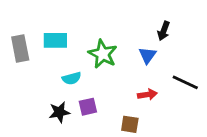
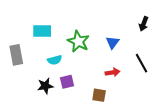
black arrow: (164, 31) -> (144, 24), moved
gray rectangle: (20, 49) -> (16, 55), moved
black line: (185, 82) -> (142, 63), turned 36

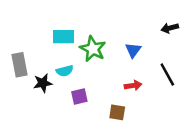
black arrow: (144, 24) -> (170, 28), turned 56
cyan rectangle: (42, 31) -> (63, 37), moved
black star: (45, 86) -> (43, 83), moved

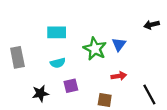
green star: (93, 49) -> (95, 49), moved
black line: (167, 74) -> (149, 95), moved
black star: (43, 83) -> (40, 93), moved

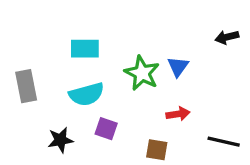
cyan semicircle: (58, 63) -> (87, 94), size x1.5
purple square: (71, 86) -> (106, 129), turned 32
black line: (149, 95) -> (224, 142), turned -48

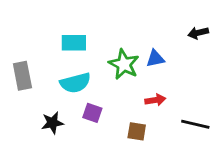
blue triangle: (178, 67) -> (155, 59), turned 42

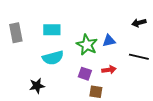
gray rectangle: (22, 76) -> (16, 33), moved
purple square: (92, 113) -> (85, 74), moved
black line: (195, 124) -> (139, 57), moved

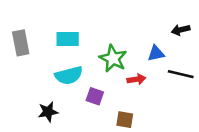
blue triangle: (109, 41) -> (156, 53), moved
red arrow: (109, 70) -> (136, 79), moved
purple square: (85, 74) -> (95, 96), moved

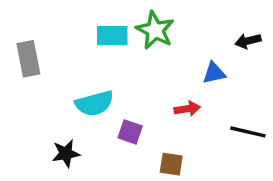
cyan rectangle: (68, 39) -> (112, 36), moved
green star: (113, 58) -> (155, 30), moved
black line: (181, 74) -> (248, 132), moved

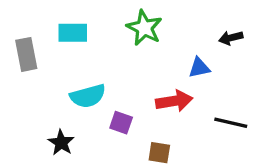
cyan rectangle: (112, 36) -> (73, 33), moved
red arrow: (187, 109) -> (174, 101), size x1.5
black star: (66, 153) -> (61, 143), turned -30

